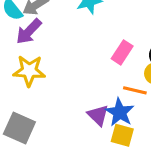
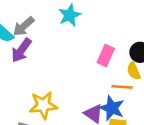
yellow star: (29, 71) -> (43, 105), moved

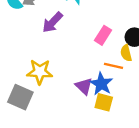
purple arrow: (21, 50) -> (52, 22), moved

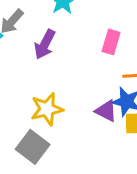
gray square: (20, 97) -> (33, 147), turned 30

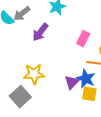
purple triangle: (106, 111) -> (72, 82), turned 35

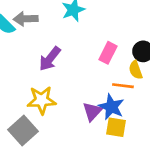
gray arrow: (22, 14) -> (26, 19), turned 36
purple arrow: (40, 32) -> (50, 59), moved

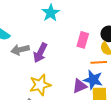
gray arrow: (26, 19) -> (20, 50), moved
purple triangle: (92, 112) -> (80, 86), turned 35

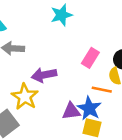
purple arrow: (40, 53) -> (44, 75), moved, turned 36
yellow star: (40, 85) -> (25, 97), turned 30

